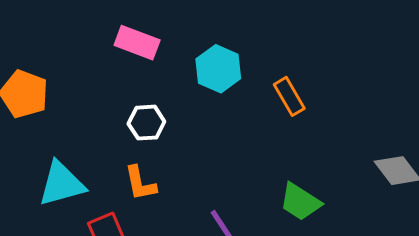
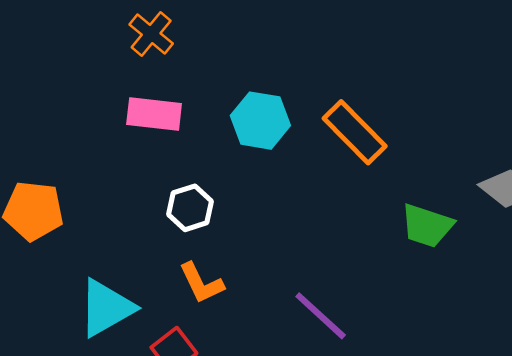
orange rectangle: (289, 96) -> (355, 132), size x1.4
green trapezoid: (300, 202) -> (427, 226), moved

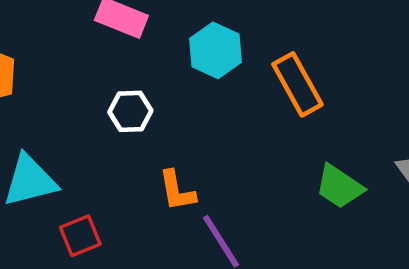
orange L-shape: (201, 283) -> (177, 191), moved

